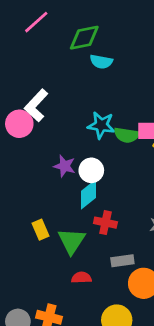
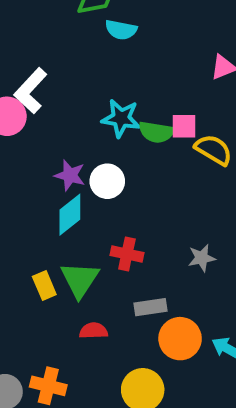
cyan diamond: (88, 194) -> (70, 215), moved
yellow rectangle: (40, 230) -> (44, 285), moved

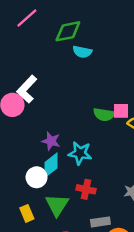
cyan star: (121, 118) -> (80, 153), moved
white circle: (107, 181) -> (37, 177), moved
yellow rectangle: (44, 285) -> (27, 213), moved

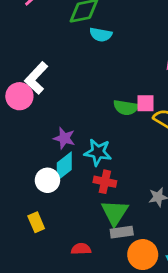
red cross: (86, 189) -> (105, 182), moved
green triangle: (57, 205) -> (115, 213), moved

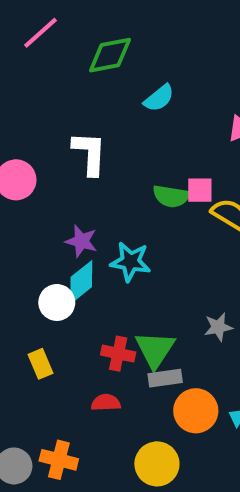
cyan semicircle: (101, 35) -> (159, 98), moved, turned -50
white L-shape: (36, 78) -> (90, 153), moved, turned 140
red cross: (105, 182) -> (118, 354), moved

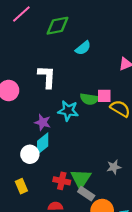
cyan star: (130, 262) -> (68, 111), moved
gray rectangle: (165, 378) -> (86, 194), turned 42

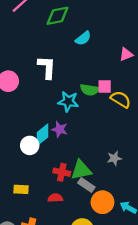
purple star: (43, 122) -> (60, 129), moved
green triangle: (81, 179) -> (81, 170), turned 45
yellow rectangle: (21, 186) -> (21, 189), moved, turned -64

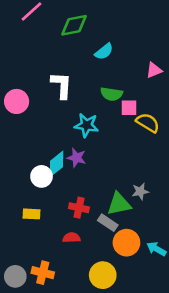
green semicircle: (90, 90) -> (111, 94), moved
green triangle: (81, 170) -> (119, 204), moved
yellow rectangle: (21, 189) -> (32, 214), moved

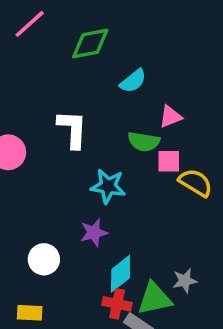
pink triangle: (154, 70) -> (171, 117), moved
purple star: (76, 158) -> (94, 233), turned -30
cyan diamond: (57, 164) -> (121, 274), moved
red cross: (79, 208) -> (117, 304), moved

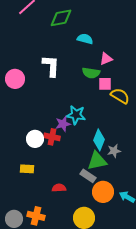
cyan semicircle: (133, 81) -> (85, 39), turned -126
cyan star: (108, 186) -> (76, 115), moved
cyan diamond: (121, 274) -> (99, 140), moved, turned -30
red cross: (117, 304) -> (52, 137), moved

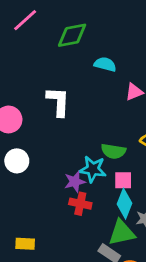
green semicircle: (91, 73) -> (113, 151), moved
pink square: (105, 84) -> (123, 180), moved
red cross: (52, 137) -> (80, 204), moved
white circle: (35, 139) -> (17, 161), moved

